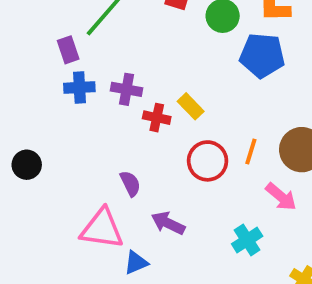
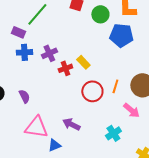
purple rectangle: (68, 50) -> (18, 32), turned -48
purple cross: (127, 89) -> (49, 53), turned -35
red cross: (157, 118) -> (65, 68), turned -32
purple semicircle: (130, 184) -> (24, 96), moved

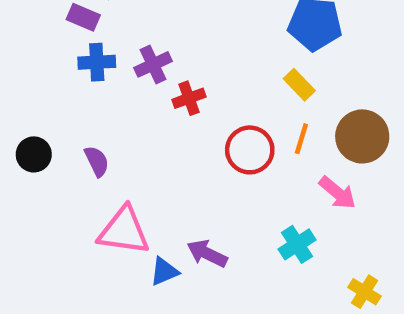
yellow rectangle: (83, 62) -> (299, 85), moved
purple arrow: (71, 124) -> (207, 253), moved

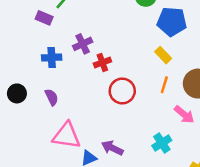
blue cross: (97, 62) -> (52, 58), moved
red circle: (250, 150) -> (122, 91), moved

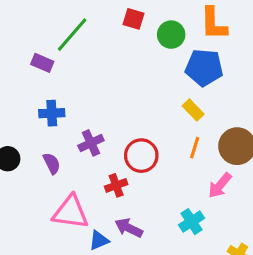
purple cross: (83, 44) -> (91, 143), moved
red cross: (102, 62) -> (116, 185), moved
pink arrow: (184, 115) -> (220, 185), turned 90

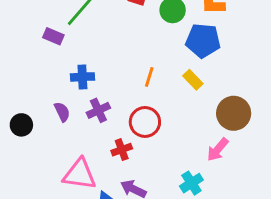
blue cross: (52, 113) -> (82, 77), moved
orange line: (195, 148) -> (149, 77), moved
purple semicircle: (52, 163) -> (62, 112), moved

